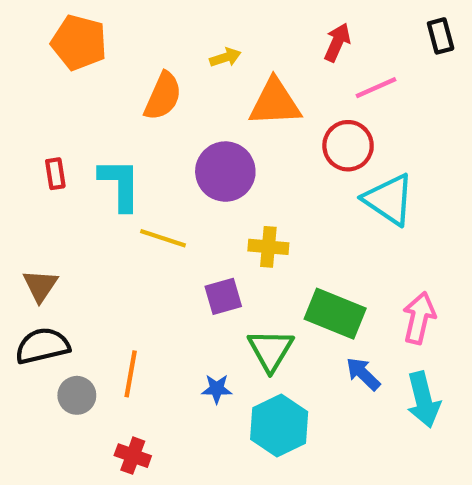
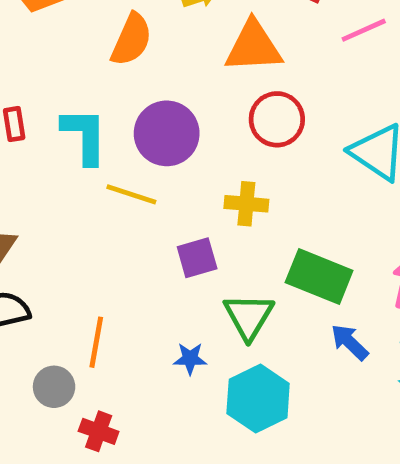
red circle: (348, 146) -> (277, 119), moved
purple circle: (225, 172) -> (167, 133), moved
gray circle: (77, 395) -> (54, 387), moved

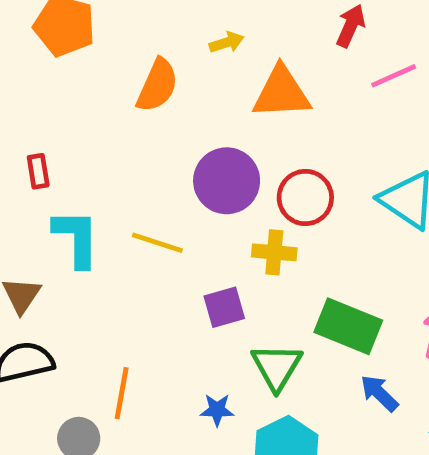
red circle: (277, 119) -> (305, 197), moved
purple circle: (167, 133) -> (227, 181), moved
cyan L-shape: (85, 136) -> (76, 238), moved

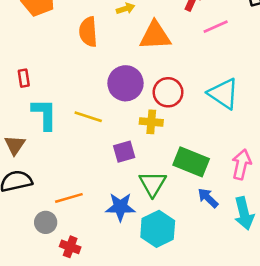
orange semicircle: (157, 85) -> (88, 32), turned 152
orange line: (122, 393) -> (69, 198), turned 64
blue star: (217, 410) -> (120, 207), size x1.6

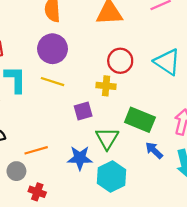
purple circle: (126, 83) -> (52, 49), moved

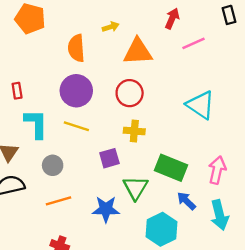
red circle: (120, 61) -> (130, 93), moved
gray circle: (16, 171) -> (53, 165), moved
cyan hexagon: (111, 177) -> (162, 229), moved

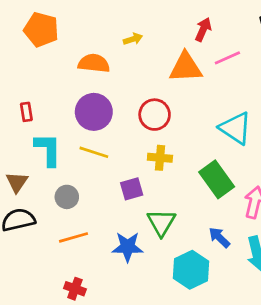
orange semicircle: (76, 48) -> (94, 63), turned 100
orange triangle: (138, 52) -> (186, 67), moved
green rectangle: (171, 168) -> (217, 179), moved, turned 32

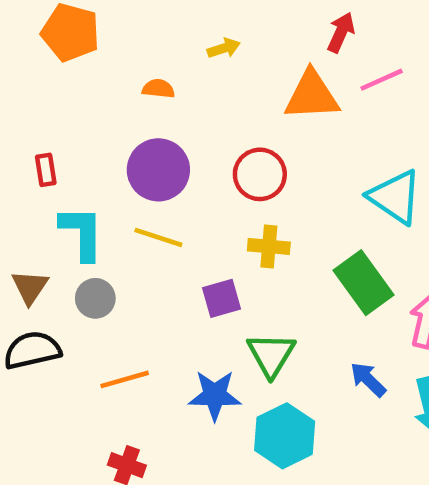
orange semicircle: (94, 63) -> (158, 89), size x0.6
gray circle: (67, 197) -> (95, 298), moved
cyan hexagon: (191, 270) -> (285, 436), moved

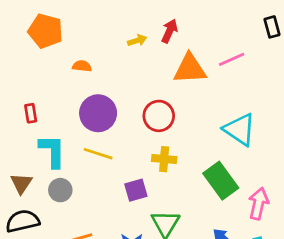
red arrow: (341, 32) -> (170, 31), moved
orange semicircle: (158, 89) -> (82, 66), moved

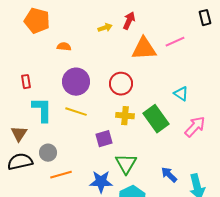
cyan triangle: (240, 129) -> (181, 94), size x0.6
green rectangle: (221, 181) -> (156, 119), moved
gray circle: (60, 190) -> (48, 153), moved
pink arrow: (258, 204) -> (195, 127), moved, turned 30

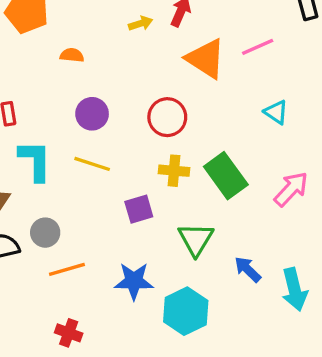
orange triangle: (144, 49) -> (206, 59), turned 36
purple circle: (76, 82) -> (92, 114), size x0.7
cyan triangle: (181, 94) -> (276, 112), moved
green triangle: (126, 164) -> (196, 239), moved

